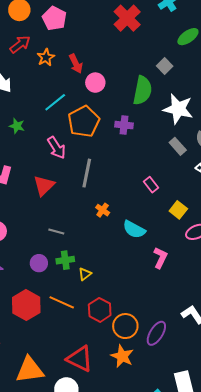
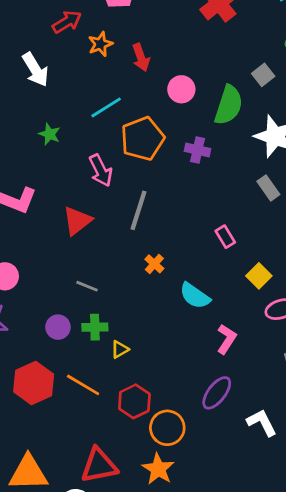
pink circle: (95, 83) -> (181, 89), moved
purple ellipse: (156, 333) -> (217, 393), moved
red triangle: (80, 359) -> (99, 465), turned -44

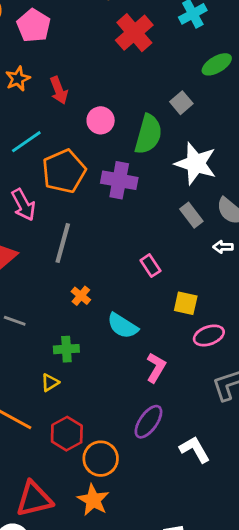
purple cross: (198, 150) -> (119, 180), size x1.4
yellow square: (259, 276) -> (186, 303), turned -30
green cross: (95, 327) -> (66, 349), moved

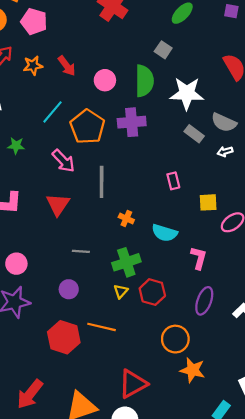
orange star: (18, 79) -> (33, 65), turned 30
pink rectangle: (150, 266) -> (173, 181), turned 35
green cross: (66, 349) -> (126, 262), size x1.4
red hexagon: (67, 434) -> (152, 292), moved
orange star: (93, 500) -> (193, 370), moved

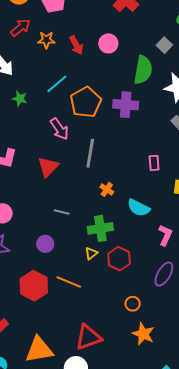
pink circle: (105, 80) -> (108, 43), moved
green star: (16, 146) -> (20, 99), moved
orange circle: (175, 339) -> (133, 304), size x0.6

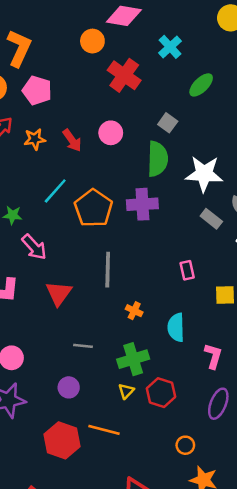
gray square: (164, 45) -> (168, 123), moved
pink arrow: (59, 129) -> (34, 247), moved
cyan semicircle: (139, 208) -> (176, 327), turned 70

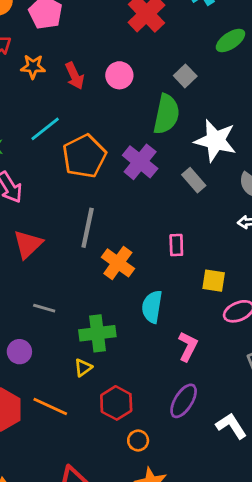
purple cross: (142, 204) -> (140, 162), turned 32
gray rectangle: (211, 219) -> (194, 180), moved
orange cross: (134, 311) -> (118, 263), moved, size x1.6
red hexagon: (161, 393) -> (116, 403), moved

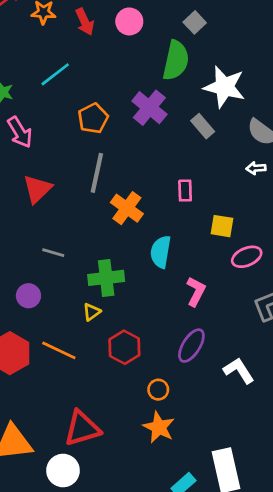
orange pentagon: (84, 156) -> (93, 118), moved, size x0.7
orange circle: (138, 441) -> (158, 390), moved

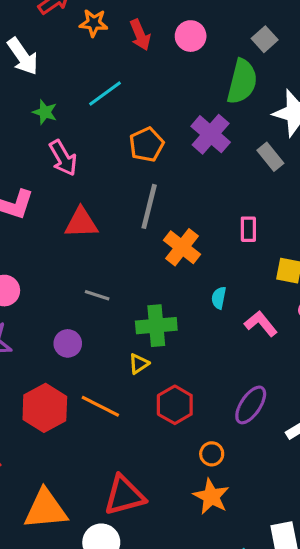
red triangle: (37, 189) -> (81, 223), turned 40
cyan semicircle: (161, 252) -> (219, 298), size x0.6
pink L-shape: (196, 291) -> (261, 324), moved, turned -68

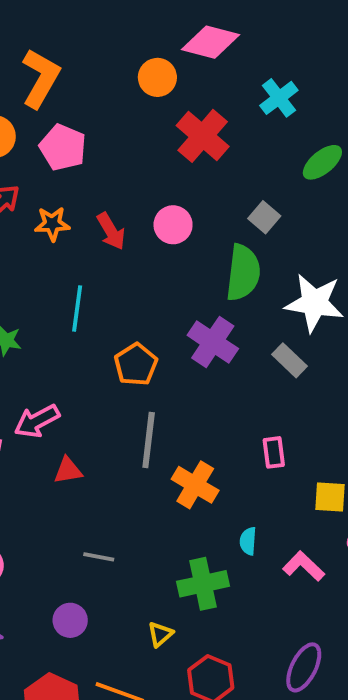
cyan line: (105, 94) -> (77, 308), turned -39
pink arrow: (63, 158) -> (37, 421), moved, turned 99
red triangle: (81, 223) -> (68, 470), size x0.7
green cross: (156, 326) -> (203, 584), moved

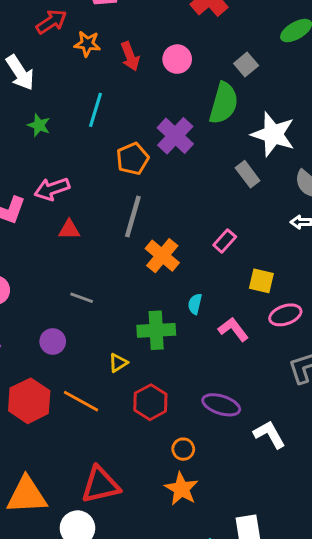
purple cross: (213, 342) -> (175, 136), moved
pink rectangle: (274, 452) -> (225, 241), turned 40
purple ellipse: (304, 667) -> (221, 405), turned 72

